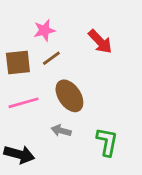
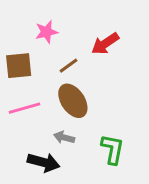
red arrow: (100, 42) -> (105, 44), turned 100
brown line: (51, 58) -> (68, 66), moved
black arrow: (19, 154) -> (44, 162), moved

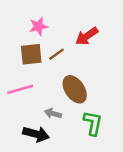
brown square: (19, 66) -> (31, 54), moved
brown ellipse: (73, 101) -> (75, 89), moved

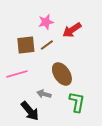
pink star: (38, 26) -> (46, 22), moved
black arrow: (36, 134) -> (30, 111), turned 35

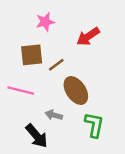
pink star: (46, 22) -> (45, 22), moved
brown line: (47, 45) -> (56, 65), moved
pink line: (17, 74) -> (21, 90), turned 30

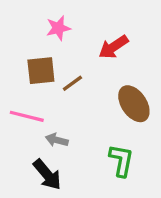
brown ellipse: (76, 90) -> (134, 104), moved
gray arrow: (54, 115) -> (57, 140), moved

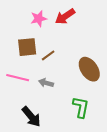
red arrow: (113, 47) -> (65, 16), moved
gray arrow: (57, 140) -> (46, 83), moved

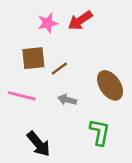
gray arrow: (46, 83) -> (67, 100), moved

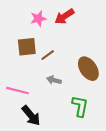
pink line: (22, 96) -> (17, 91), moved

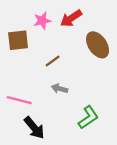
brown square: (27, 47) -> (18, 40), moved
brown ellipse: (88, 69) -> (98, 45), moved
green L-shape: (80, 106) -> (88, 117), turned 45

